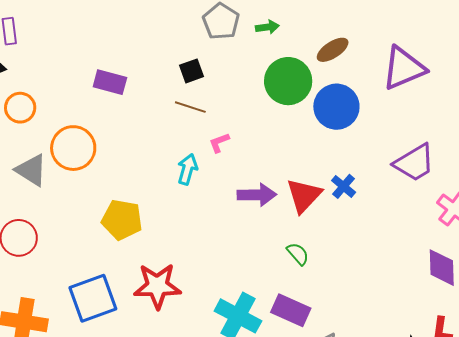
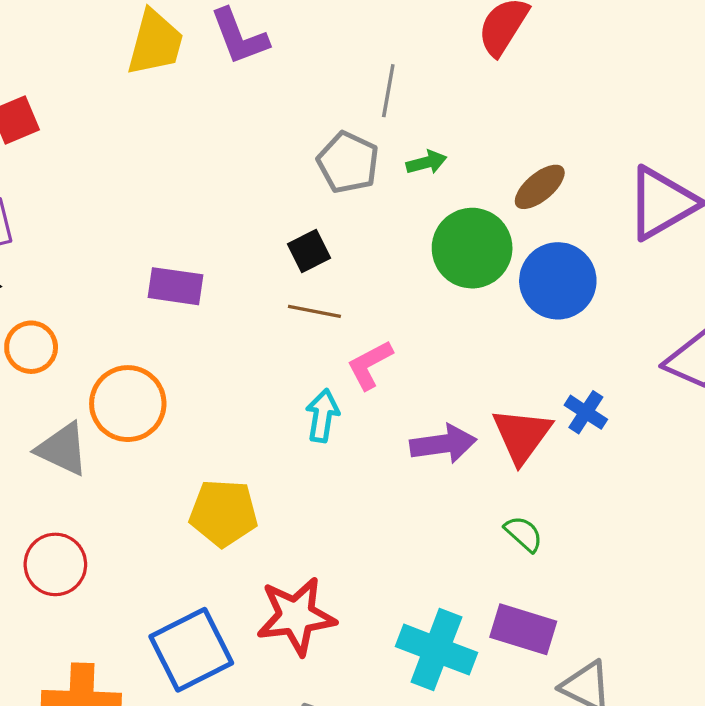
pink L-shape: (219, 143) -> (370, 365), size x1.4

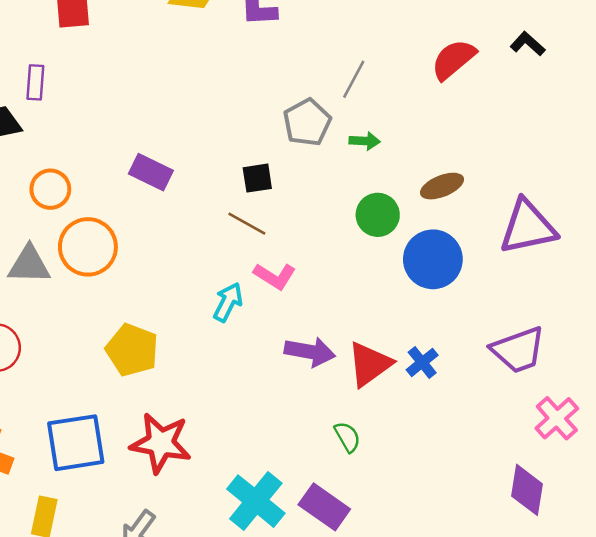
green circle: (472, 248) -> (378, 215), size x0.7
orange circle: (31, 347) -> (50, 189), moved
pink L-shape: (370, 365) -> (275, 276), turned -138
gray triangle: (62, 449) -> (29, 265), turned -42

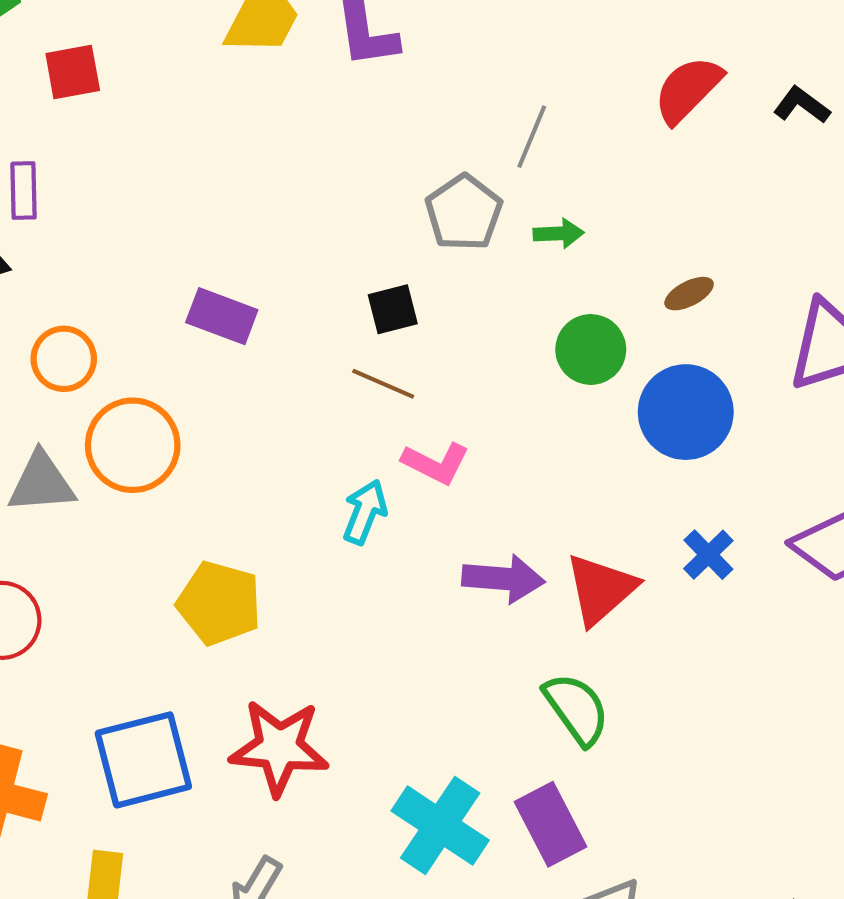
black L-shape: (528, 44) -> (802, 105), moved
brown ellipse: (442, 186) -> (689, 294), size x0.7
blue cross: (422, 362) -> (708, 555), moved
green semicircle: (347, 437) -> (577, 709), size x1.5
purple rectangle: (324, 507) -> (550, 824), turned 33

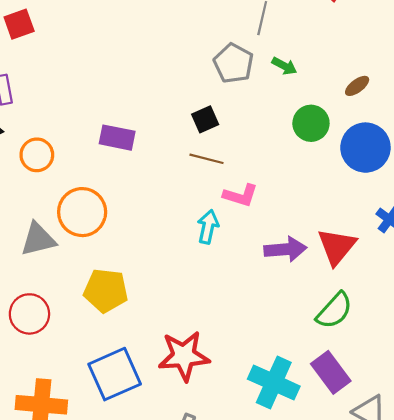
green arrow: (559, 234) -> (284, 66), turned 40
orange circle: (64, 359) -> (37, 155), moved
yellow pentagon: (219, 603) -> (106, 291), moved
green semicircle: (577, 709) -> (334, 311), turned 87

